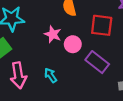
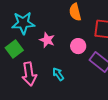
pink star: (53, 34) -> (47, 40), moved

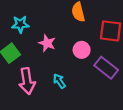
cyan star: (23, 23) -> (20, 24), size x0.7

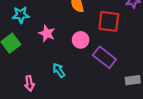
pink arrow: (27, 81) -> (29, 83), moved, size x0.6

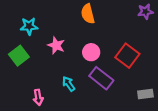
red square: (109, 21) -> (127, 56), moved, turned 30
purple rectangle: (104, 57) -> (101, 78), moved

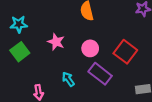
cyan star: (29, 26) -> (19, 24), moved

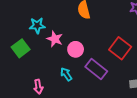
cyan star: (19, 24) -> (37, 25), moved
pink circle: (90, 48) -> (76, 49), moved

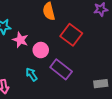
red square: (120, 48) -> (71, 35), moved

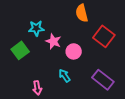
purple rectangle: (61, 69) -> (103, 80), moved

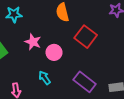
cyan star: (36, 28) -> (14, 14), moved

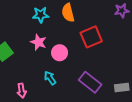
cyan star: (14, 14) -> (41, 15), moved
red square: (86, 37) -> (91, 37), turned 30

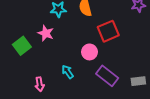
pink star: (38, 42) -> (46, 33), moved
pink circle: (60, 53) -> (89, 52), moved

